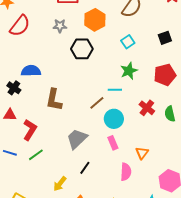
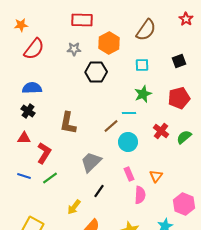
cyan square: (128, 42) -> (142, 65), turned 32
blue semicircle: (31, 71) -> (32, 88), moved
green semicircle: (170, 114) -> (184, 137), turned 63
pink rectangle: (113, 143) -> (129, 174), moved

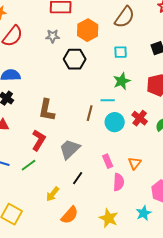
brown line: (111, 126) -> (90, 113), turned -35
cyan circle: (128, 142) -> (115, 122), moved
red L-shape: (44, 153) -> (39, 140), moved

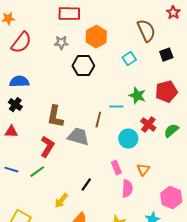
brown semicircle: (125, 17) -> (146, 31), moved, turned -60
cyan square: (121, 52) -> (129, 59), turned -32
green star: (122, 81) -> (137, 96), moved, turned -30
cyan circle: (115, 122) -> (128, 139), moved
gray trapezoid: (70, 149) -> (78, 137), moved, turned 60

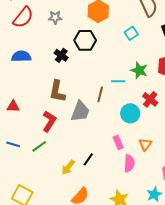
gray star: (61, 43) -> (55, 17), moved
black cross: (15, 105) -> (61, 55), moved
gray trapezoid: (78, 137) -> (80, 111), turned 95
yellow arrow: (61, 201) -> (68, 167), moved

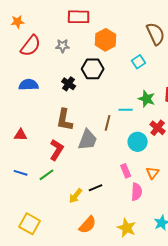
black line: (88, 159) -> (96, 188), turned 32

